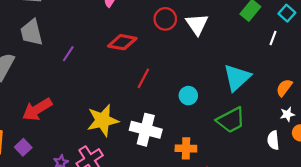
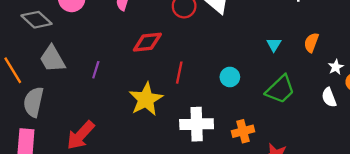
cyan triangle: (237, 78) -> (274, 45), size x0.5
orange semicircle: (284, 88) -> (311, 43), moved
yellow star: (103, 120) -> (146, 99), moved

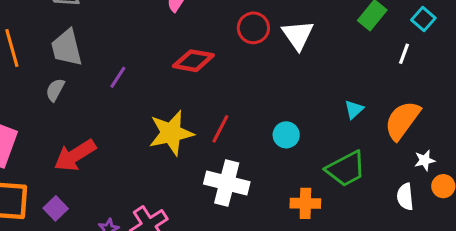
orange semicircle: (311, 43) -> (402, 120), size x1.6
red line: (179, 73) -> (220, 129), moved
gray semicircle: (34, 102) -> (55, 90), moved, size x0.6
orange cross: (243, 131) -> (305, 203), moved

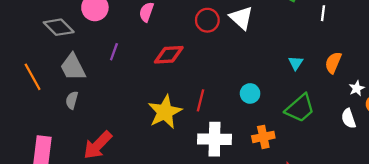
purple line: (118, 77) -> (114, 52), moved
orange semicircle: (402, 120) -> (333, 63), size x0.7
orange cross: (305, 203) -> (263, 137), moved

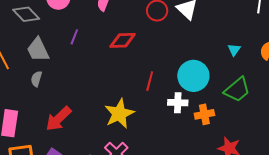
cyan circle: (250, 93) -> (193, 76), size x1.8
yellow star: (165, 112) -> (119, 114), moved
white cross: (215, 139) -> (178, 103), moved, size x0.7

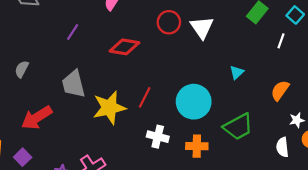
gray trapezoid: (38, 50) -> (74, 84), moved
cyan triangle: (234, 50) -> (237, 72), moved
white cross: (178, 103) -> (158, 137), moved
yellow star: (119, 114) -> (109, 108), moved

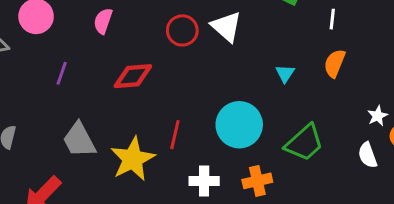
orange semicircle: (280, 90) -> (335, 63), moved

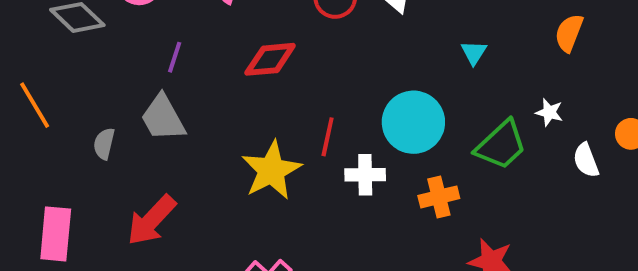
orange semicircle: (335, 63) -> (569, 33), moved
white star: (378, 116) -> (549, 112), moved, turned -30
gray trapezoid: (79, 140) -> (163, 118), moved
white cross: (204, 181) -> (365, 175), moved

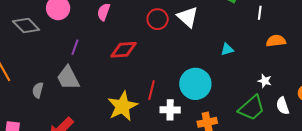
orange semicircle: (569, 33) -> (276, 41), turned 60
cyan triangle: (474, 53) -> (227, 49), turned 40
green trapezoid: (501, 145) -> (252, 108), moved

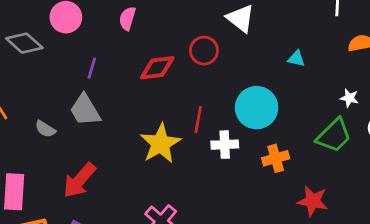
red circle: (158, 19) -> (204, 51), moved
cyan triangle: (227, 49) -> (296, 59), turned 32
gray semicircle: (38, 90) -> (45, 129), turned -70

